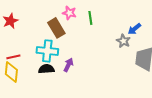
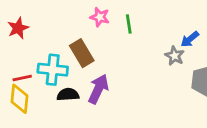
brown rectangle: (56, 28) -> (82, 53), moved
cyan cross: (47, 51) -> (53, 70), moved
purple arrow: (68, 65) -> (98, 89), size x1.5

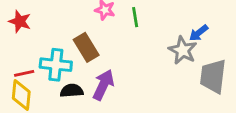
red star: (18, 28) -> (20, 21), turned -30
gray star: (175, 56) -> (183, 50), size x1.4

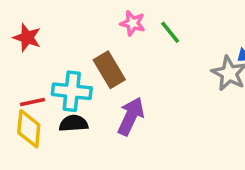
green line: (135, 17) -> (170, 32), turned -30
black semicircle: (72, 91) -> (74, 123), moved

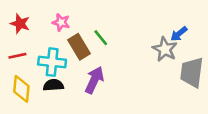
pink star: (133, 23) -> (61, 22), moved
green line: (170, 32) -> (101, 38), moved
red line: (32, 102) -> (17, 56), moved

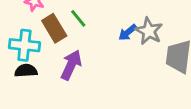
blue arrow: (179, 34) -> (128, 32), moved

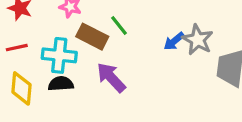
brown rectangle: (54, 28) -> (92, 37), turned -32
purple arrow: (71, 65) -> (111, 77), turned -68

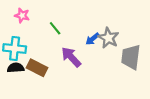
brown rectangle: (92, 37) -> (37, 68), moved
purple arrow: (111, 77) -> (71, 57), moved

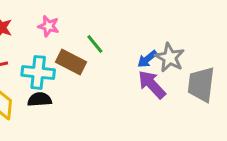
purple arrow: (71, 57) -> (152, 84), moved
brown rectangle: (37, 68) -> (71, 62), moved

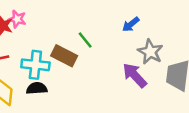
pink star: (49, 26) -> (17, 19), moved
blue arrow: (147, 59) -> (131, 24), moved

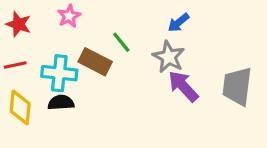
pink star: (17, 19) -> (69, 16), moved, turned 30
gray star: (150, 52) -> (169, 57), moved

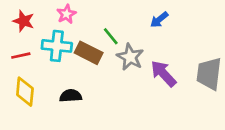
gray star: (169, 57) -> (130, 57), moved
cyan cross: (59, 73) -> (57, 46), moved
black semicircle: (61, 103) -> (71, 96), moved

